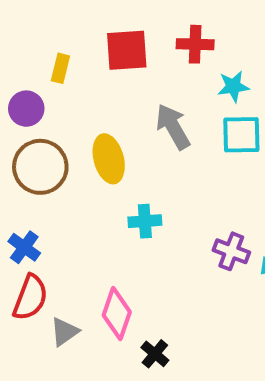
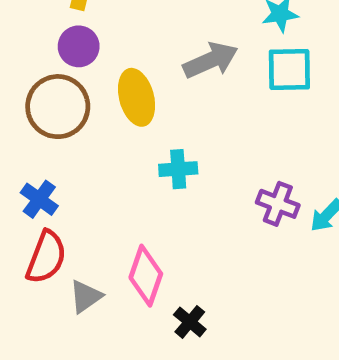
purple circle: (26, 109) -> (79, 46), moved
gray arrow: (173, 127) -> (211, 60), turned 96

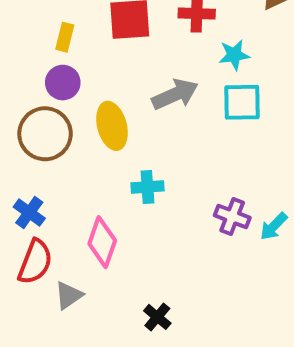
pink diamond: (146, 276) -> (102, 242), moved

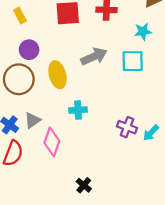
yellow rectangle: (65, 37) -> (20, 15), moved, turned -42
cyan star: (234, 55) -> (143, 31), moved
gray triangle: (69, 295) -> (32, 120), moved

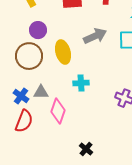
gray triangle: (32, 120) -> (41, 92), turned 35

